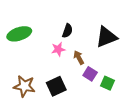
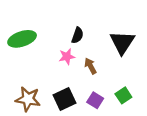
black triangle: (106, 37) -> (122, 42), turned -35
purple square: (90, 74) -> (95, 100), moved
green square: (107, 83) -> (123, 95), turned 32

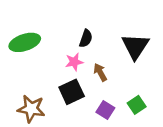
black square: (64, 99) -> (72, 92), moved

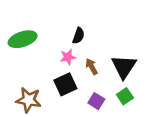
black triangle: (135, 46) -> (124, 67), moved

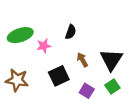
pink star: (68, 57) -> (44, 46), moved
brown star: (29, 100) -> (17, 80), moved

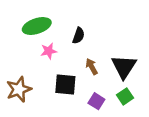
green ellipse: (20, 35) -> (37, 26), moved
black square: (59, 76) -> (65, 84), turned 30
brown star: (17, 80) -> (19, 89), turned -30

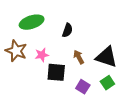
pink star: (49, 51) -> (42, 55), moved
black triangle: (124, 67) -> (106, 57), turned -45
brown star: (19, 89) -> (16, 51), moved, turned -30

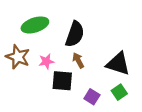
black semicircle: (67, 30) -> (75, 34), size x1.6
brown arrow: (79, 57) -> (78, 60), moved

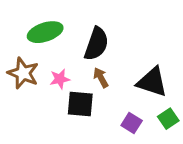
green square: (119, 92) -> (168, 119), moved
purple square: (92, 97) -> (132, 123), moved

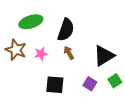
black triangle: (152, 82) -> (104, 56), turned -50
black square: (80, 104) -> (55, 85), moved

